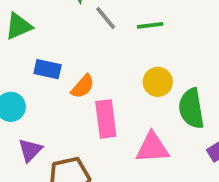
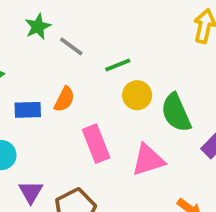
green line: (150, 25) -> (118, 65), moved
orange semicircle: (83, 86) -> (64, 99), moved

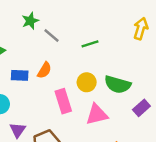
green line: (118, 65) -> (90, 44), moved
yellow circle: (137, 95) -> (87, 82), moved
green semicircle: (176, 113) -> (118, 85), turned -55

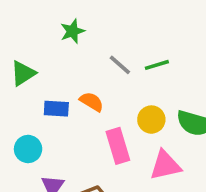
gray line: (51, 35) -> (120, 65), moved
orange semicircle: (44, 70) -> (92, 102), turned -91

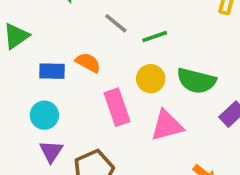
green line: (157, 65) -> (155, 37), moved
cyan circle: (28, 149) -> (44, 115), moved

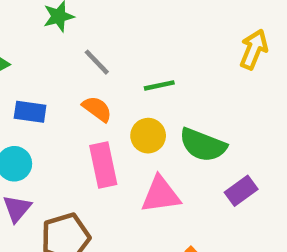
gray line: (116, 23) -> (97, 62), moved
orange semicircle: (88, 63) -> (97, 109), moved

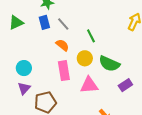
green line: (159, 85) -> (91, 36), turned 72
blue rectangle: (30, 112) -> (44, 22), moved, turned 64

